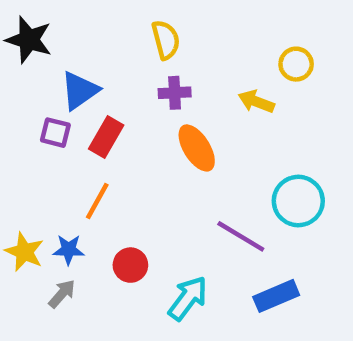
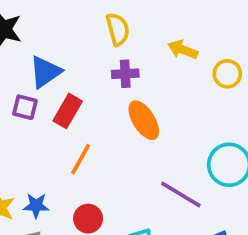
yellow circle: (296, 64) -> (227, 74), moved
yellow arrow: (256, 102) -> (183, 50), moved
orange line: (97, 201) -> (81, 159), moved

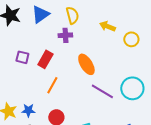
blue triangle: (45, 72) -> (40, 14), moved
purple cross: (125, 74) -> (65, 35), moved
purple line: (181, 194) -> (102, 91), moved

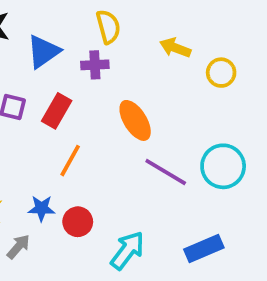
blue triangle: (40, 14) -> (43, 52), moved
blue star: (28, 110) -> (41, 208), moved

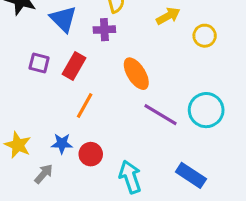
yellow arrow: (175, 48) -> (168, 16), turned 130
blue triangle: (43, 52) -> (63, 19), turned -40
blue rectangle: (204, 249) -> (191, 175), turned 56
cyan arrow: (127, 250) -> (130, 177), turned -56

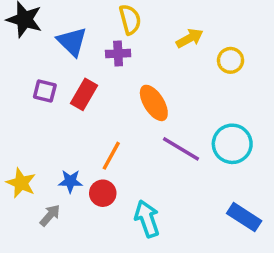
orange line: (85, 106) -> (111, 156), moved
blue rectangle: (191, 175) -> (244, 217), moved

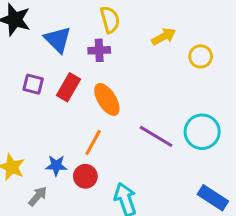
orange ellipse: (154, 103) -> (107, 99), moved

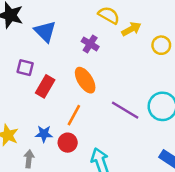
yellow semicircle: (110, 20) -> (109, 15), moved, turned -45
purple cross: (99, 50) -> (90, 44), moved, turned 35
red rectangle: (68, 87) -> (45, 86), moved
gray arrow: (38, 196) -> (29, 159), turned -35

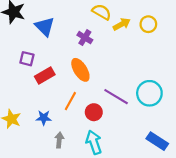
yellow circle: (161, 45) -> (148, 24), moved
red rectangle: (45, 86) -> (45, 75), turned 30
red circle: (68, 143) -> (94, 112), moved
gray arrow: (29, 159) -> (59, 140), moved

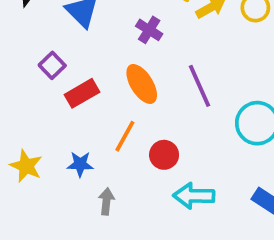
purple square: (27, 59) -> (52, 65), turned 32
purple line: (116, 97) -> (199, 86), moved, turned 35
cyan arrow: (94, 142) -> (194, 196), moved, turned -70

